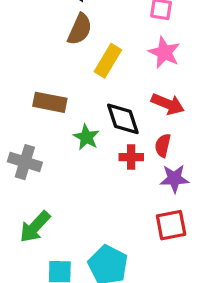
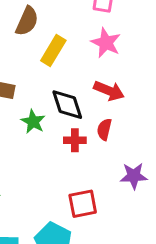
purple star: (174, 179) -> (134, 176), moved
red square: (171, 225) -> (83, 204), moved

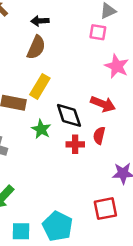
pink star: (106, 43) -> (117, 66), moved
yellow rectangle: (53, 50) -> (40, 86), moved
red square: (83, 204) -> (105, 209), moved

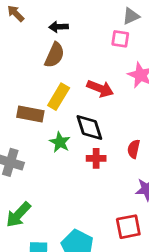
red arrow: (103, 104) -> (100, 89), moved
red semicircle: (99, 136) -> (134, 149), moved

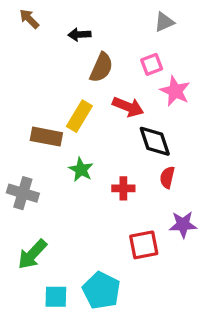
pink square: (120, 39) -> (152, 64), moved, turned -30
brown semicircle: (55, 55) -> (101, 68), moved
black diamond: (89, 127) -> (155, 141), moved
red square: (128, 227) -> (144, 245), moved

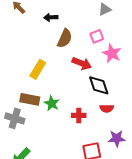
yellow rectangle: (79, 116) -> (38, 69), moved
brown rectangle: (46, 137) -> (30, 99), moved
red semicircle: (167, 177) -> (107, 108), turned -104

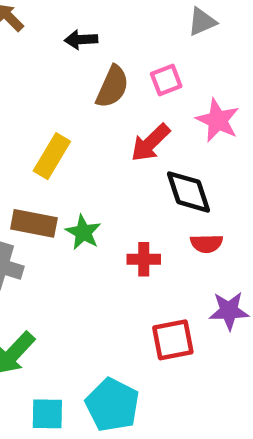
pink square: (97, 36) -> (166, 80), moved
red arrow: (82, 63) -> (150, 143), turned 114

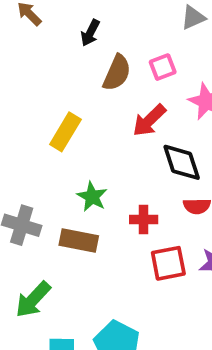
black arrow: (81, 40) -> (90, 33), turned -60
brown rectangle: (34, 223) -> (79, 240), moved
red square: (173, 340) -> (168, 263), moved

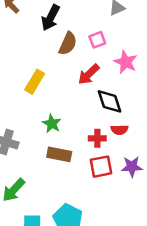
black arrow: (90, 33) -> (51, 18), size x1.5
red cross: (144, 219) -> (97, 138), moved
brown rectangle: (79, 240) -> (59, 154), moved

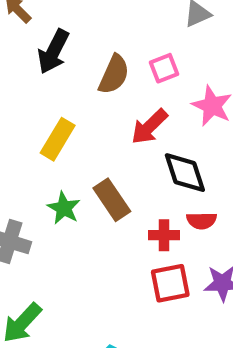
black arrow: (51, 18) -> (53, 52), moved
green star: (52, 124) -> (64, 208), moved
brown rectangle: (59, 154) -> (112, 200), moved, turned 45

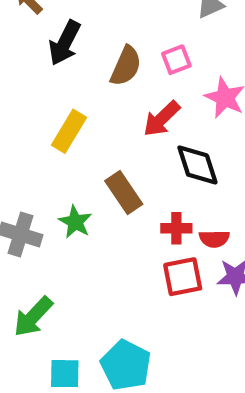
green star: (64, 208) -> (75, 222), moved
red semicircle: (202, 221) -> (214, 239), moved

